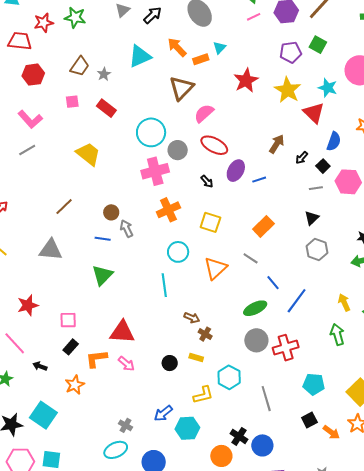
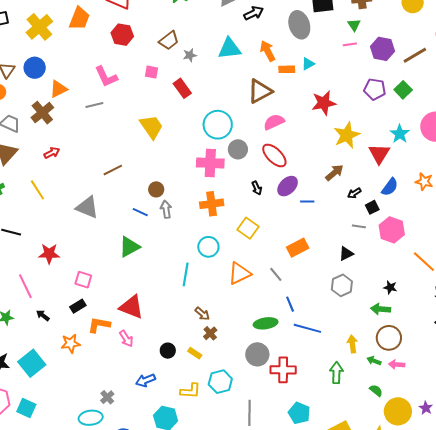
yellow star: (288, 90) -> (347, 135), moved
blue line: (297, 301) -> (307, 328), turned 52
blue arrow: (163, 413) -> (146, 380), moved

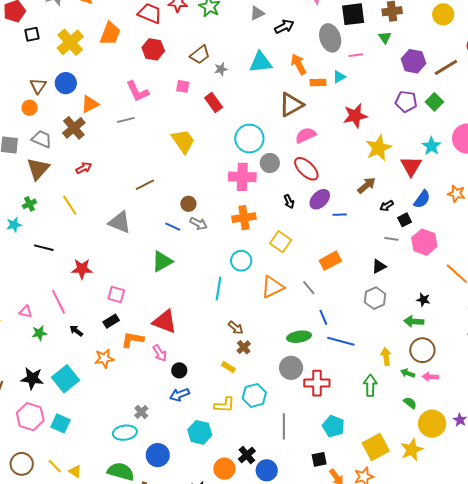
pink line: (350, 44) -> (356, 55), moved
gray arrow: (166, 209) -> (198, 224), turned 126
black circle: (168, 351) -> (179, 370), moved

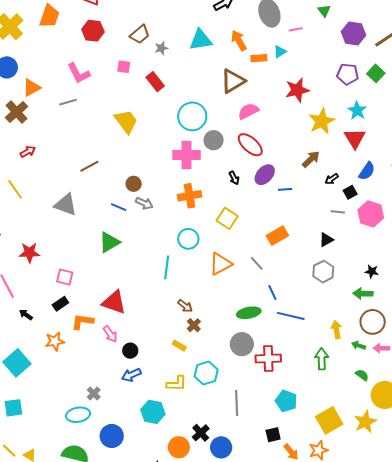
cyan star: (431, 146) -> (357, 110), moved
cyan square: (60, 423) -> (13, 408), turned -30

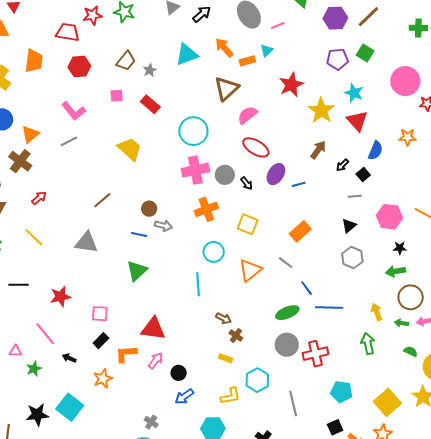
gray circle: (214, 140) -> (225, 175), moved
pink hexagon: (371, 214) -> (389, 217), moved
pink arrow: (110, 334) -> (156, 361), turned -96

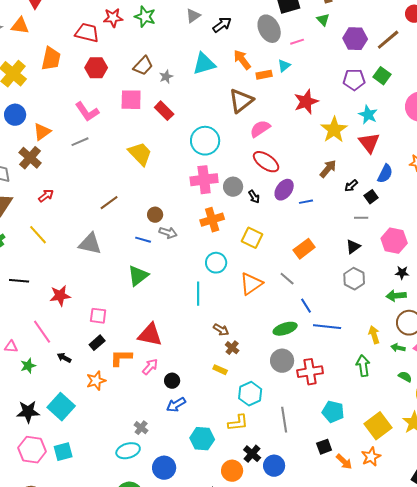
pink square: (117, 96) -> (131, 100), size x1.6
yellow L-shape: (230, 396) -> (238, 423), moved

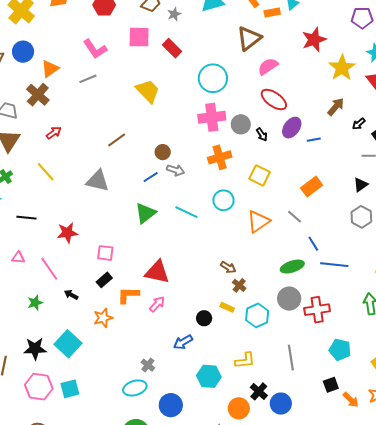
blue line: (143, 240) -> (151, 177), turned -49
cyan line: (198, 294) -> (186, 212), moved, turned -65
pink triangle: (11, 347) -> (18, 258), moved
black circle: (172, 381) -> (204, 318), moved
cyan hexagon: (250, 394) -> (257, 315), moved

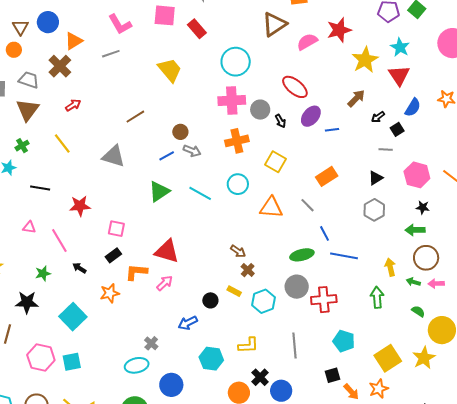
pink semicircle: (268, 66) -> (307, 42), moved
orange triangle: (258, 221) -> (271, 208), turned 35
black star: (35, 349) -> (27, 302), moved

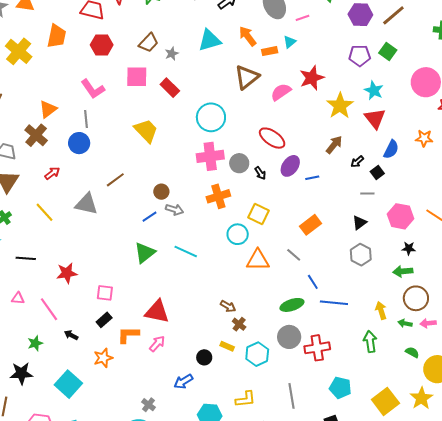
blue circle: (48, 22) -> (79, 143), moved
gray line: (111, 54) -> (86, 119), turned -72
gray triangle: (114, 156) -> (86, 204), moved
cyan circle: (238, 184) -> (238, 234), moved

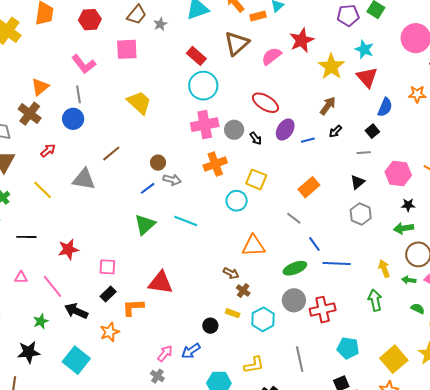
red rectangle: (170, 88) -> (196, 56), moved
black arrow: (357, 162) -> (335, 131), moved
orange triangle: (258, 260) -> (253, 246), moved
black arrow: (71, 335) -> (76, 311), size x1.6
pink arrow: (157, 344) -> (165, 354), moved

